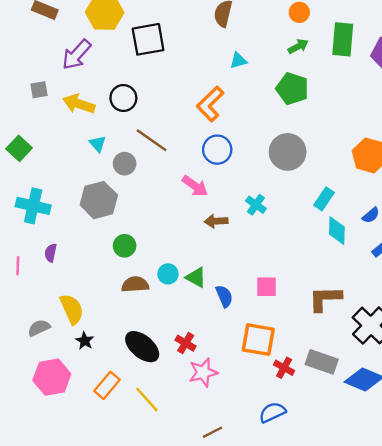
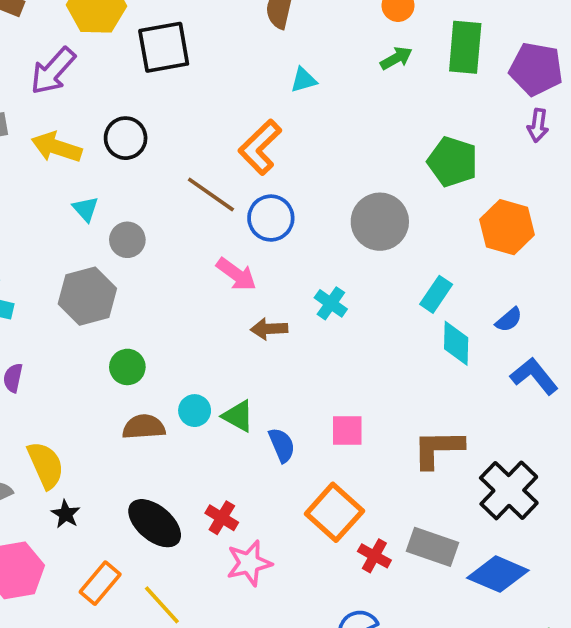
green pentagon: (292, 89) -> (452, 162), moved
brown line: (152, 140) -> (211, 194), moved
orange square: (258, 340) -> (334, 512), turned 32

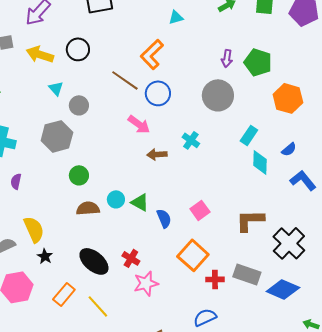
purple arrow: (538, 125) -> (227, 58), moved
pink square: (347, 431) -> (200, 210), turned -36
red cross: (374, 556) -> (215, 279), turned -30

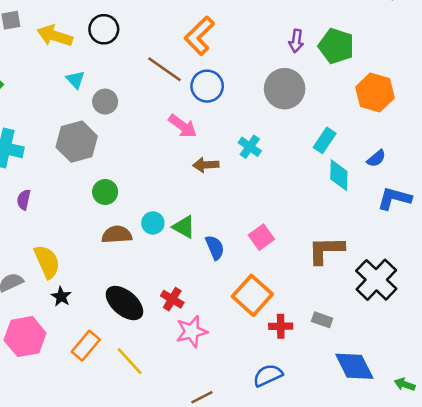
blue L-shape: (303, 180) -> (394, 198), turned -36
gray rectangle: (247, 274) -> (322, 320), size x0.6
blue diamond: (283, 289) -> (354, 366), moved, turned 40

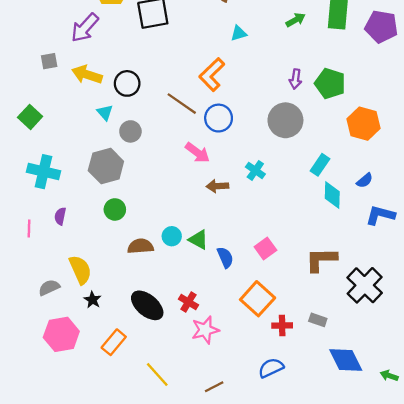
black circle: (104, 29) -> (127, 83), moved
green circle: (105, 192) -> (115, 209), moved
yellow line: (130, 361) -> (157, 375), moved

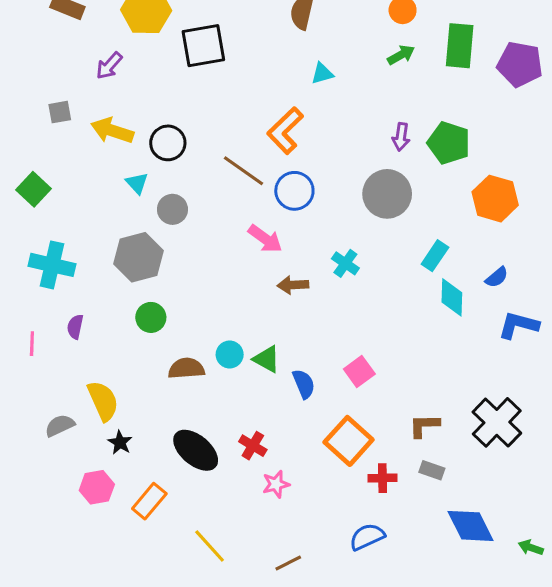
purple arrow: (85, 28) -> (109, 66), size x0.7
brown L-shape: (321, 260) -> (424, 426), moved, size x0.7
pink star: (205, 330) -> (276, 484), size x0.7
pink hexagon: (61, 334) -> (97, 487), moved, size x0.7

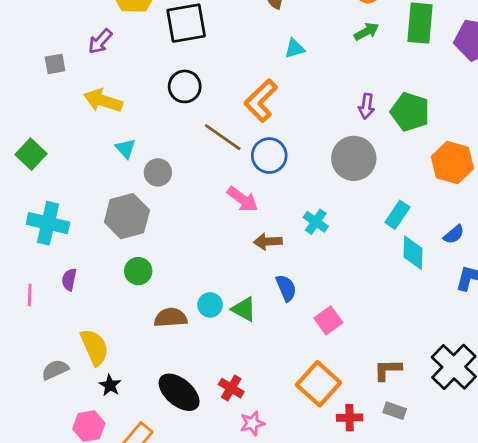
gray square: (60, 112) -> (55, 64), moved
black circle: (168, 143) -> (185, 86), moved
blue semicircle: (304, 384) -> (286, 288), moved

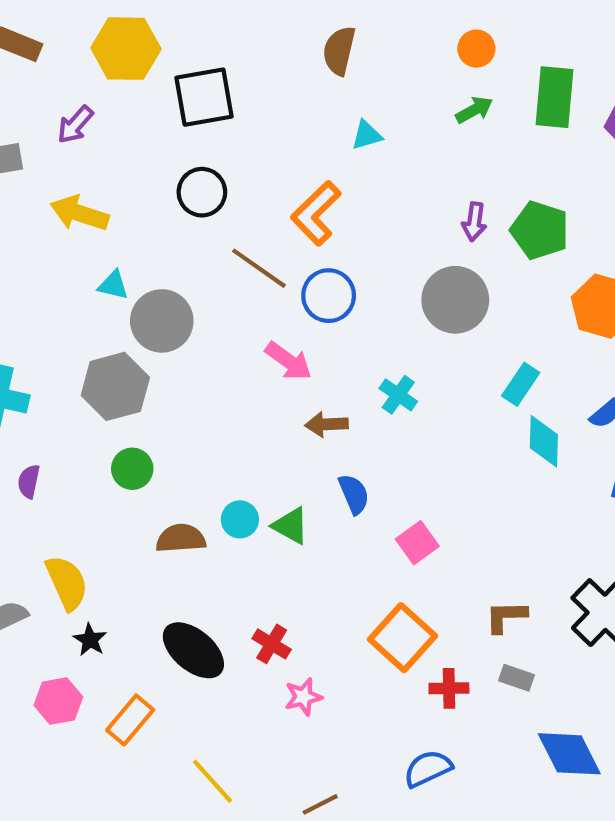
cyan triangle: (125, 148) -> (113, 285), turned -35
gray circle: (158, 172) -> (162, 321), size x1.5

